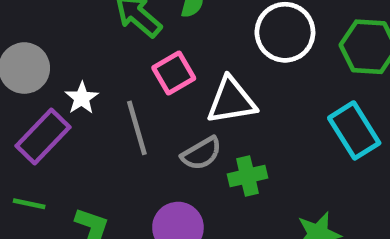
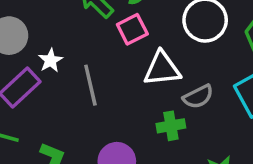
pink square: (174, 73) -> (132, 29), moved
gray semicircle: (201, 153) -> (198, 97), moved

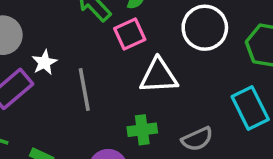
gray semicircle: (198, 97) -> (197, 139), moved
green cross: (171, 126) -> (142, 130), moved

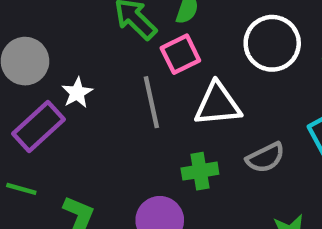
gray line: (84, 89) -> (151, 102), moved
gray semicircle: (197, 139) -> (265, 158), moved

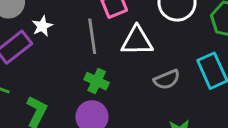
green cross: (200, 171) -> (97, 81), moved, turned 30

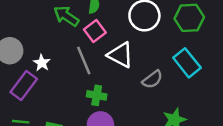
white triangle: (137, 41) -> (120, 55), turned 44

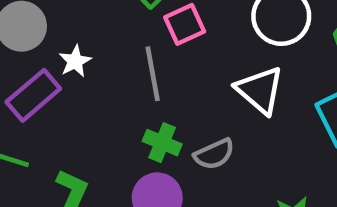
white triangle: (120, 55) -> (260, 90), moved
gray semicircle: (152, 79) -> (214, 154), moved

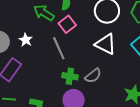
white star: (75, 61) -> (26, 40), moved

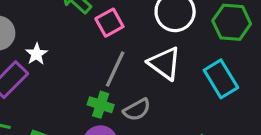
white star: (26, 40) -> (36, 54), moved
gray line: (59, 48) -> (115, 69), moved, turned 40

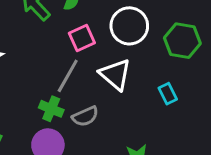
pink square: (109, 23) -> (82, 38), moved
cyan rectangle: (221, 79) -> (168, 94), size x0.6

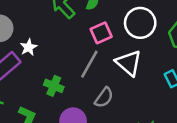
green cross: (51, 109) -> (54, 86), moved
gray semicircle: (85, 116) -> (104, 98), turned -30

